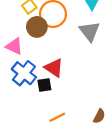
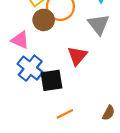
red triangle: (54, 68) -> (77, 56), moved, turned 36
black square: (44, 85) -> (51, 80), size x1.5

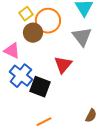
black square: (51, 80) -> (40, 87), turned 30
orange line: (65, 114) -> (44, 122), moved

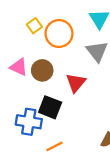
brown circle: (33, 33) -> (42, 70), moved
blue cross: (21, 76) -> (29, 122), moved, turned -30

